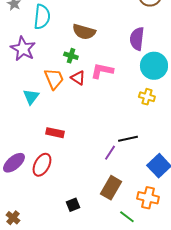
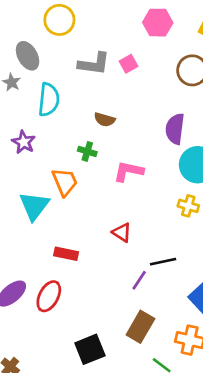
brown semicircle: (84, 32) -> (105, 120), size x0.7
purple star: (23, 49) -> (24, 142), size x0.7
red triangle: (78, 78) -> (122, 232), moved
cyan triangle: (31, 97) -> (34, 206), size x1.4
black square: (73, 205) -> (90, 349), size x1.6

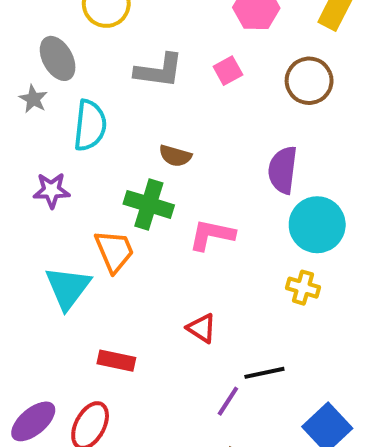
pink square: (128, 64) -> (228, 71), moved
purple star: (24, 142) -> (51, 190), turned -30
green cross: (87, 151) -> (149, 204), size x1.6

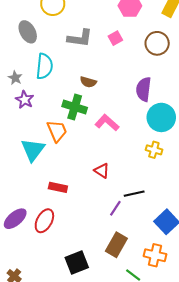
gray star: (33, 99) -> (15, 78), moved
purple star: (51, 190) -> (25, 100), turned 30
pink L-shape: (212, 235) -> (107, 123), turned 30

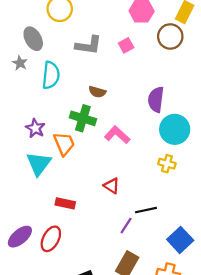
brown circle: (157, 43) -> (170, 36), moved
gray star: (15, 78) -> (20, 63), moved
purple star: (25, 100) -> (35, 128), moved

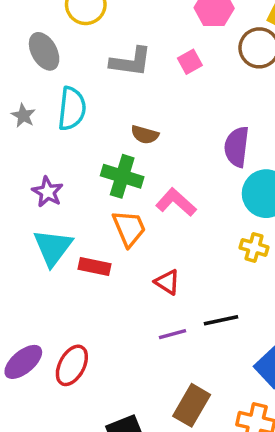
gray star: (20, 63) -> (23, 116), moved
orange trapezoid: (64, 144) -> (129, 228), moved
red rectangle: (65, 203) -> (94, 266), moved
purple line: (126, 226) -> (172, 334), moved, turned 42

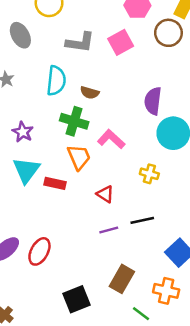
pink square: (190, 62) -> (121, 42), size x1.5
cyan semicircle: (72, 109) -> (56, 81), moved
yellow cross: (254, 247) -> (149, 174), moved

